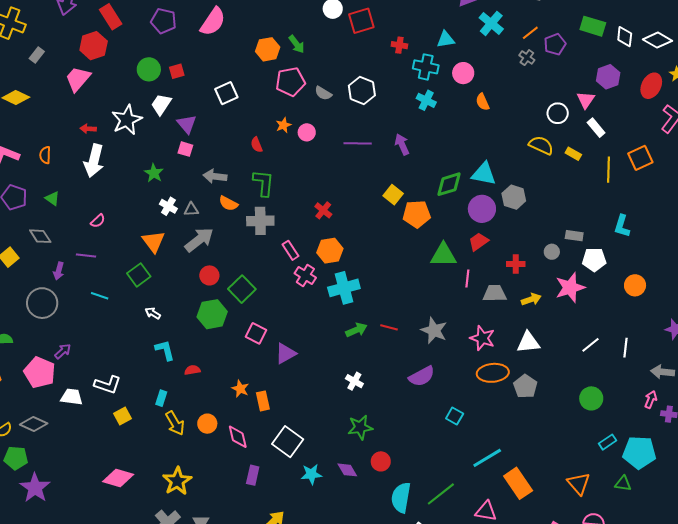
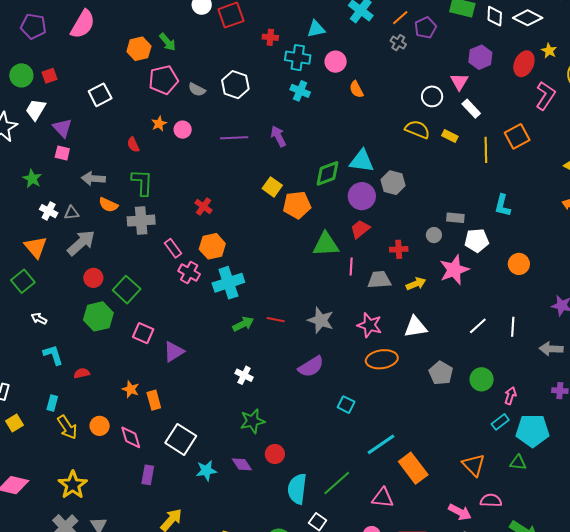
gray pentagon: (525, 386) -> (441, 373), moved
pink arrow: (651, 400) -> (510, 396), moved

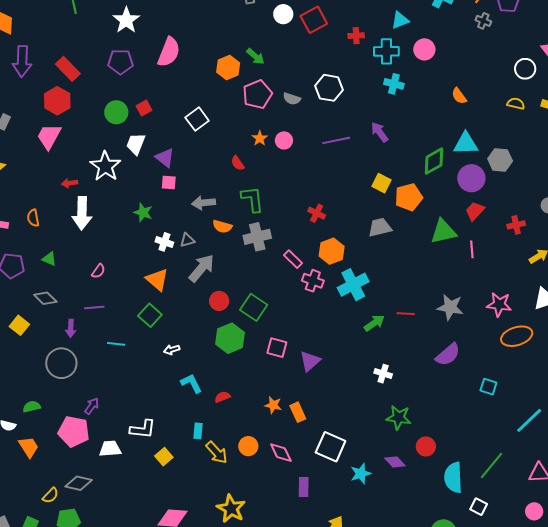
orange semicircle: (356, 89) -> (459, 96), moved
yellow semicircle: (417, 129) -> (516, 104), size x0.7
gray trapezoid: (379, 280) -> (380, 227), moved
white arrow: (39, 319) -> (172, 350), turned -35
green star: (252, 421) -> (399, 417), turned 30

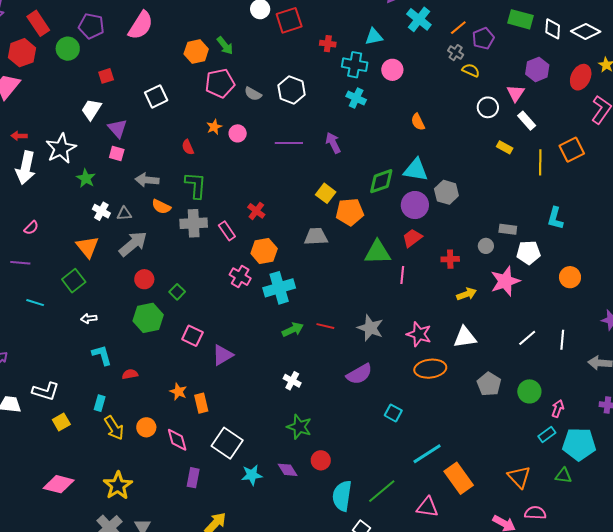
yellow semicircle: (516, 104) -> (471, 70), moved
green circle: (116, 112) -> (68, 49), moved
white star: (105, 166) -> (61, 148), moved
pink rectangle: (293, 259) -> (227, 231), moved
green square: (254, 307) -> (177, 292), size x0.6

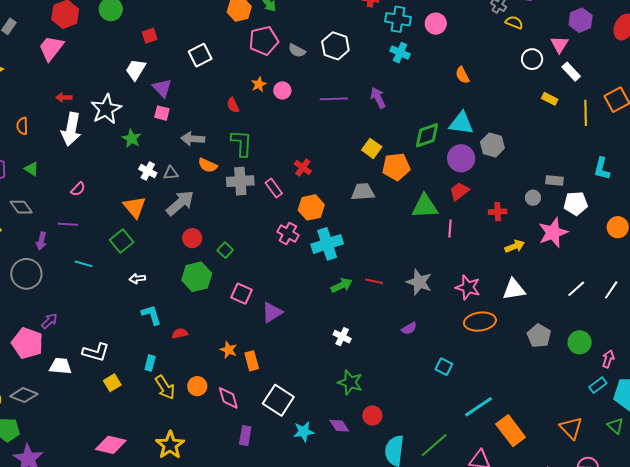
white line: (562, 340) -> (611, 290), turned 30
purple semicircle: (359, 374) -> (409, 328), size x0.6
green triangle: (564, 476) -> (615, 426), turned 36

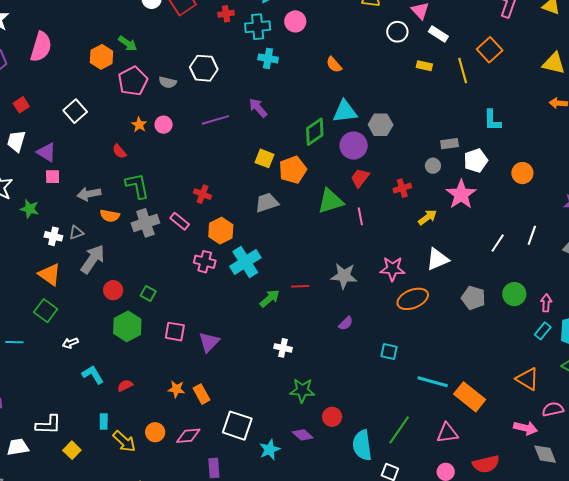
pink diamond: (228, 398) -> (188, 436), turned -65
cyan line: (479, 407) -> (433, 382), turned 64

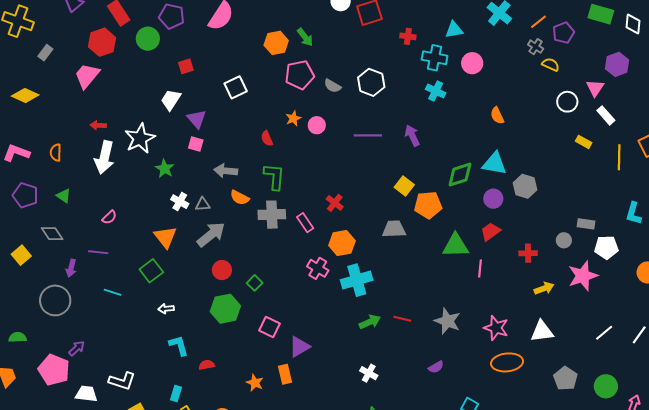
purple circle: (354, 146) -> (493, 199), size x0.7
orange rectangle: (201, 394) -> (285, 374), moved

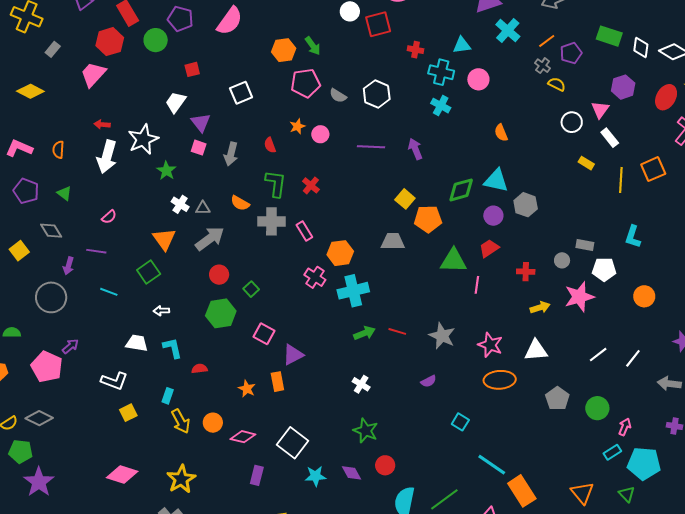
gray arrow: (226, 171) -> (231, 154), moved, turned -85
red cross: (335, 203) -> (311, 185), moved
white trapezoid: (86, 394) -> (137, 343), moved

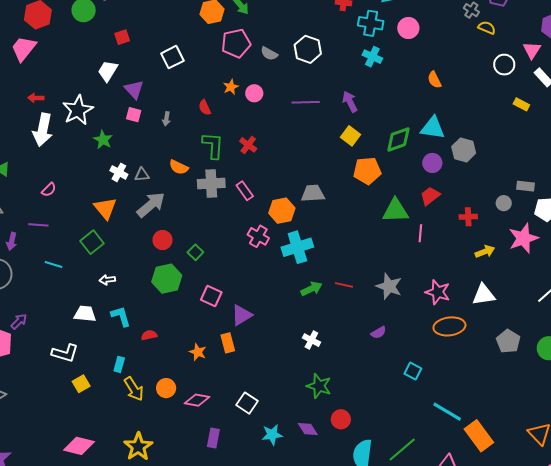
gray arrow: (231, 154) -> (166, 119), size x0.6
yellow square: (405, 199) -> (351, 136), moved
gray trapezoid: (393, 242) -> (313, 193), moved
white square: (293, 443) -> (247, 403), size x0.7

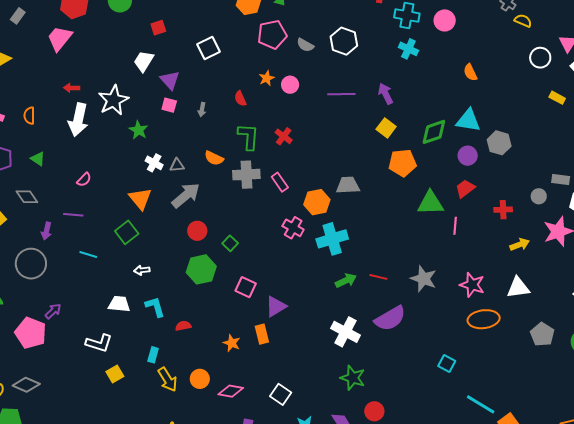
purple semicircle: (378, 333) -> (390, 318), moved, size x2.0
white cross: (311, 340) -> (346, 332), size x1.6

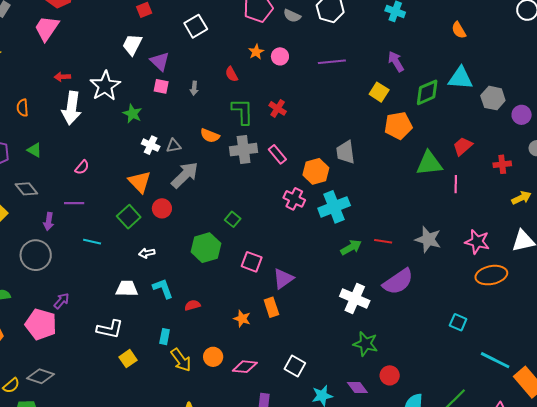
purple arrow: (386, 94) -> (396, 61), moved
purple circle: (468, 156) -> (522, 115), moved
gray trapezoid: (348, 185) -> (345, 152), turned -90
red circle: (197, 231) -> (162, 208), moved

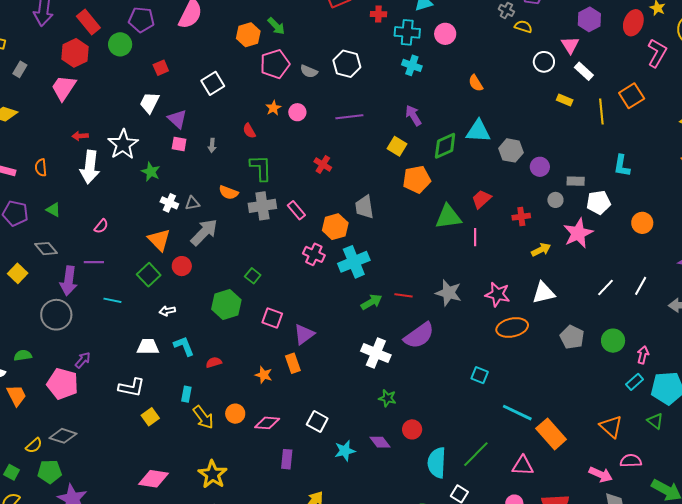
red cross: (278, 108) -> (323, 165), moved
purple arrow: (49, 221) -> (69, 281), size x1.6
green star: (365, 344) -> (387, 398), size x0.7

